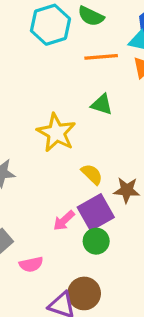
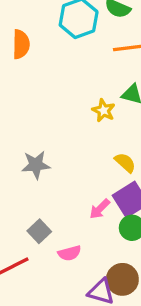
yellow star: (56, 133) -> (104, 110), moved, size x0.6

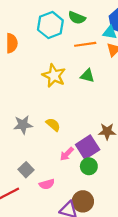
yellow star: (104, 110) -> (54, 76), moved, size x1.5
yellow semicircle: (125, 163) -> (53, 125), moved

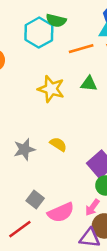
green semicircle: (77, 18) -> (56, 21), moved
pink arrow: (67, 154) -> (92, 207), moved
pink semicircle: (47, 184) -> (61, 212), size x1.5

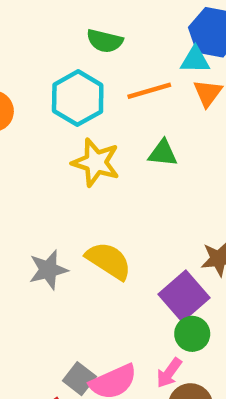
cyan hexagon: (39, 33) -> (78, 98), moved
yellow semicircle: (58, 144) -> (109, 261), size x1.5
gray square: (35, 200) -> (79, 379), moved

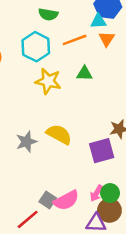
purple square: (184, 296) -> (102, 151), turned 30
green circle: (192, 334) -> (110, 193), moved

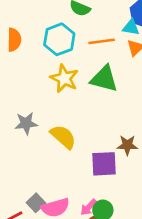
green triangle: (84, 73) -> (104, 79), size x1.6
gray star: (26, 142) -> (26, 123), moved

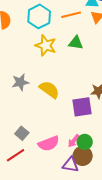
green triangle: (104, 79) -> (76, 43), size x0.7
gray square: (36, 203) -> (22, 133), moved

